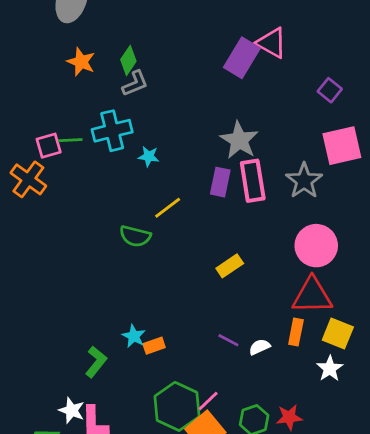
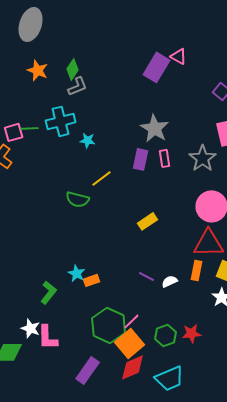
pink triangle: (272, 43) -> (179, 56), size x0.7
pink rectangle: (253, 181) -> (165, 158), size x0.6

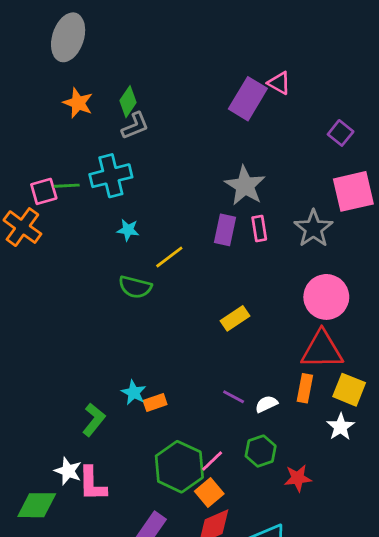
cyan star: (88, 140) -> (128, 230), moved
green hexagon: (166, 335) -> (261, 451), moved
orange square: (130, 343) -> (209, 492), size x0.7

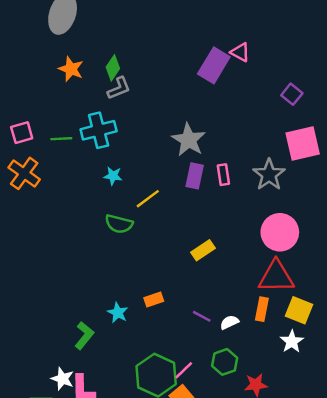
gray star: (245, 186) -> (189, 140), moved
pink square: (44, 191) -> (22, 133), moved
orange rectangle: (155, 403) -> (154, 299), moved

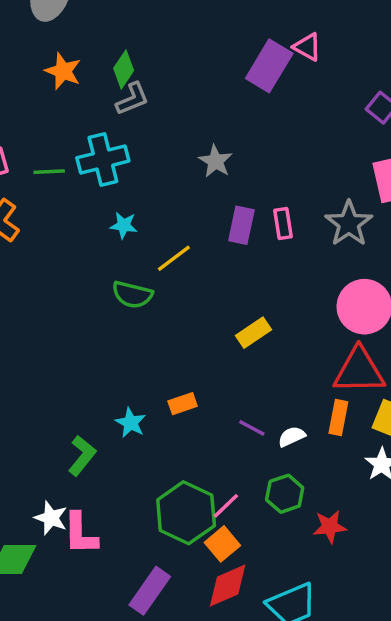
gray star: (189, 140) -> (215, 161), moved, size x0.7

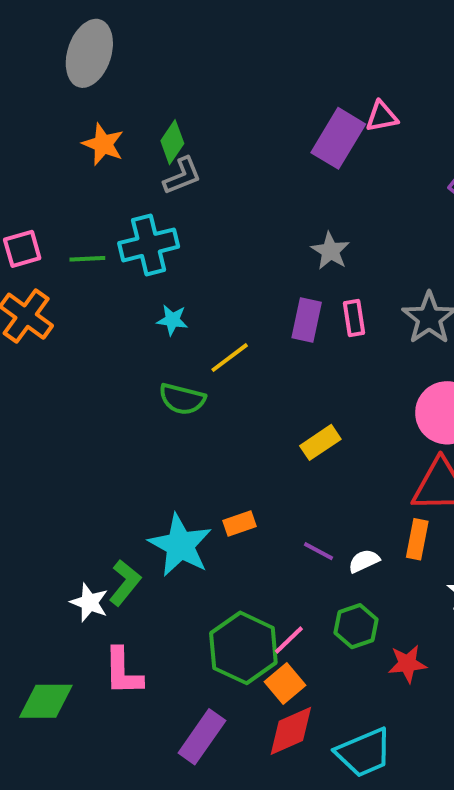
pink triangle: (307, 47) -> (382, 117), turned -40
gray star: (215, 161) -> (330, 251), moved
cyan star: (131, 423) -> (180, 545), size x1.8
white star: (51, 518) -> (89, 602), moved

